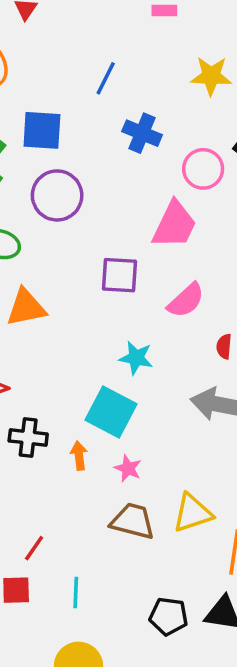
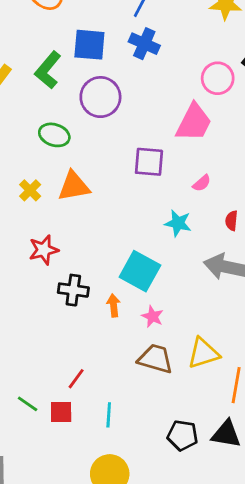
blue cross: (142, 133) -> (144, 44), moved
pink semicircle: (186, 300) -> (202, 183), size x0.6
cyan star: (136, 358) -> (178, 223), moved

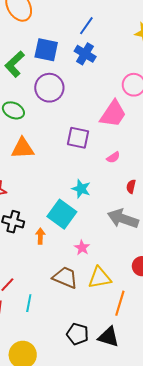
cyan star: (178, 223) -> (81, 189), moved
pink star: (153, 316) -> (82, 248), moved
cyan line: (109, 415) -> (29, 303), moved

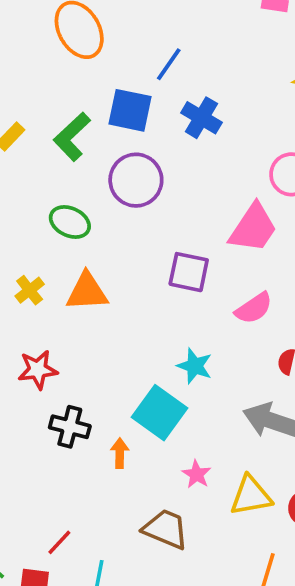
blue line: (86, 26) -> (169, 64), moved
pink semicircle: (113, 157) -> (254, 308), size x1.5
yellow triangle: (100, 278) -> (251, 496), moved

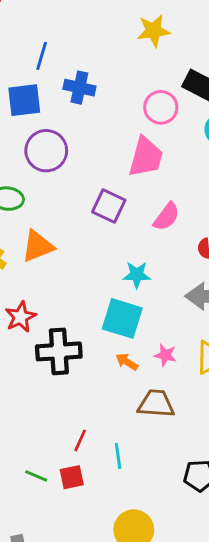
purple square: (189, 272) -> (109, 206), turned 32
black cross: (70, 427) -> (59, 351), size x1.4
orange arrow: (120, 453) -> (127, 362), moved, turned -40

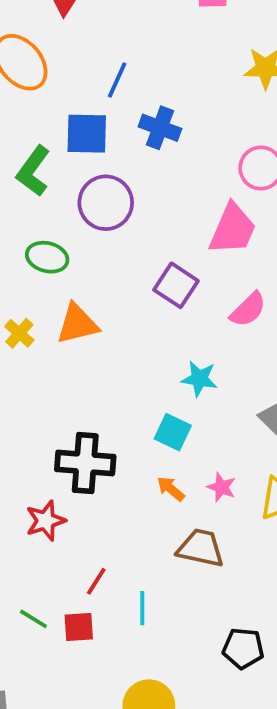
red star: (21, 317) -> (46, 521), moved
cyan square: (122, 318) -> (173, 432), size x0.7

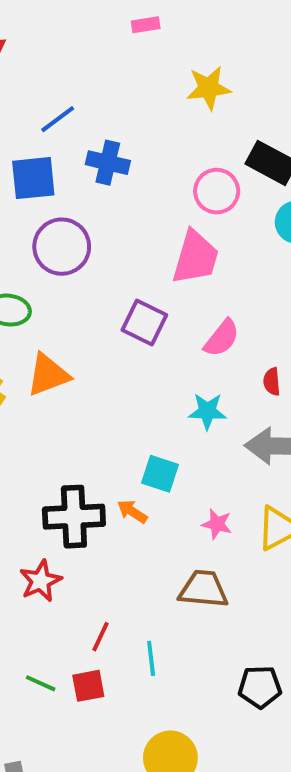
blue line: (117, 80) -> (58, 119), turned 36
cyan star: (199, 379) -> (207, 411), moved
orange arrow: (171, 489) -> (132, 512), moved

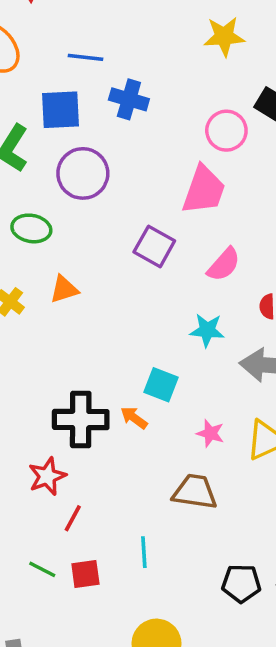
blue line: (58, 119) -> (86, 57), turned 40
orange triangle: (48, 375) -> (64, 289), size x0.7
red line: (100, 637) -> (73, 518), moved

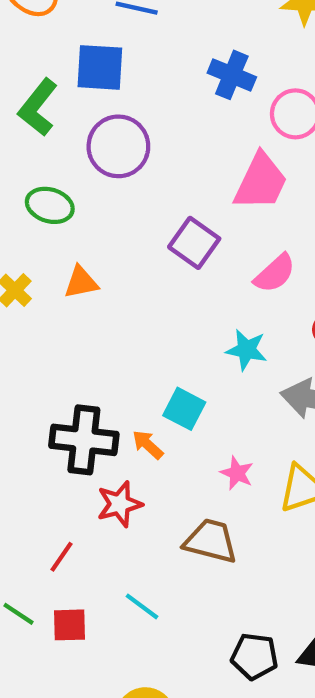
blue cross: (129, 99) -> (232, 75), moved
red star: (47, 476) -> (120, 504), moved
cyan line: (144, 552) -> (142, 606), turned -56

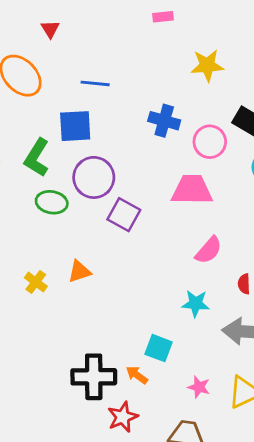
pink trapezoid: (261, 182) -> (192, 190), turned -108
green ellipse: (50, 205) -> (52, 202), moved
purple square: (194, 243) -> (124, 215), moved

